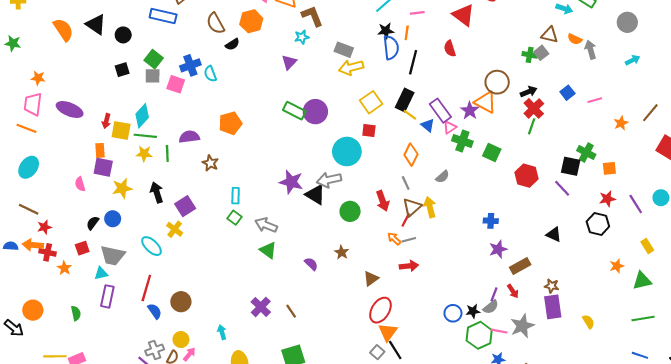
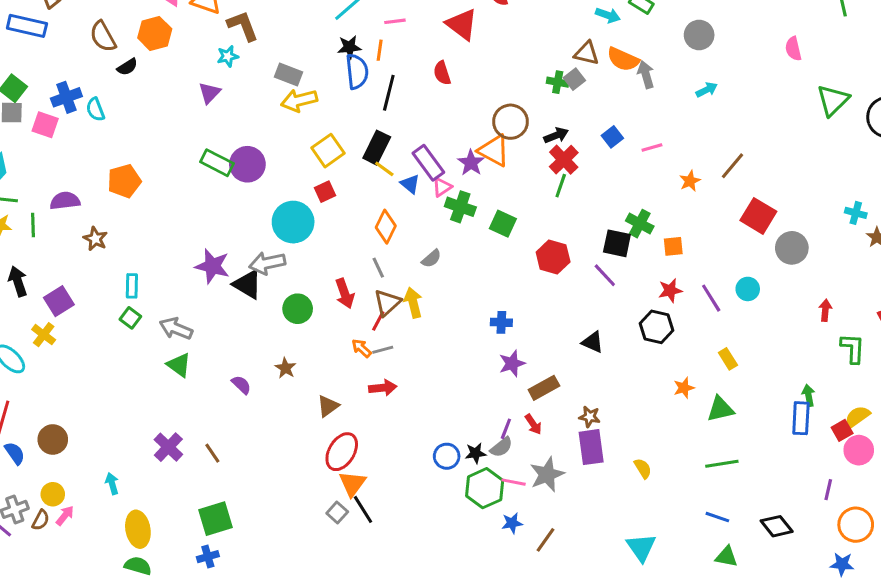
orange semicircle: (575, 39) -> (623, 59), size x1.5
red square: (369, 131) -> (325, 192), turned -32

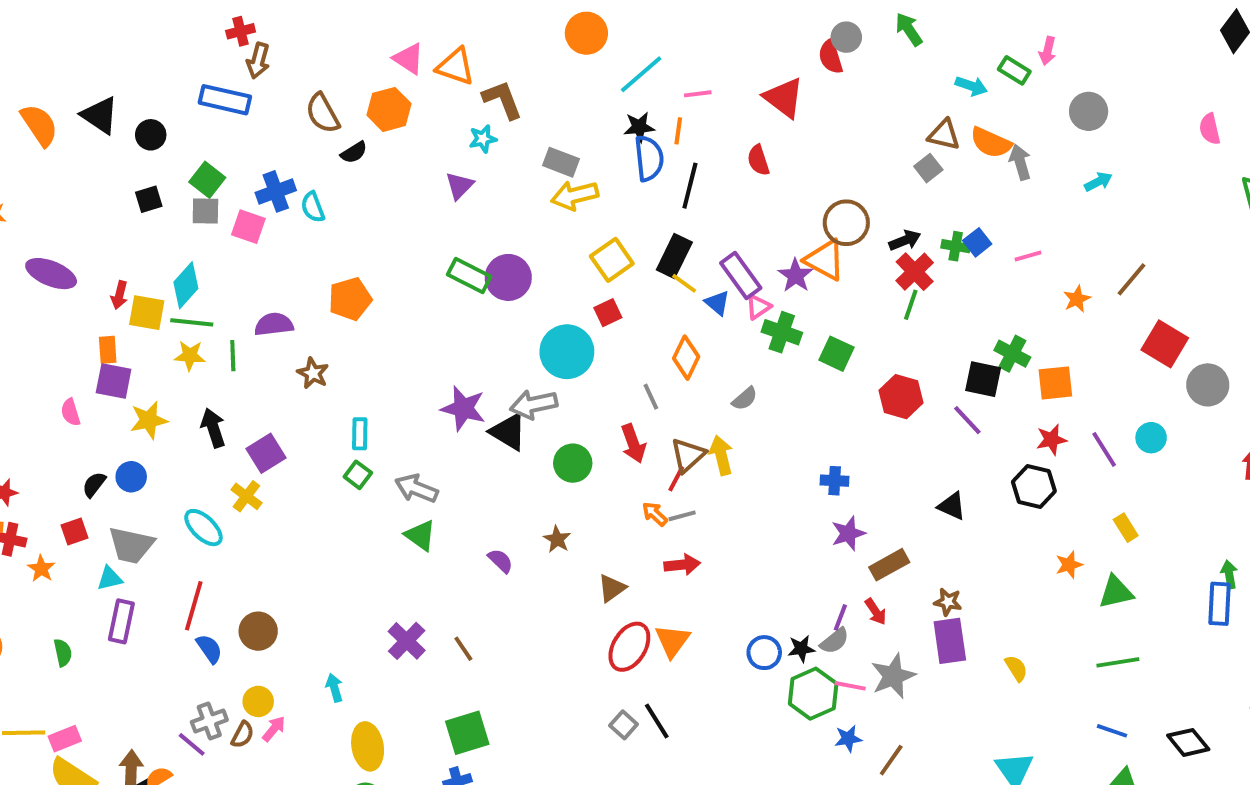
green cross: (558, 82) -> (956, 246), moved
orange square: (673, 246) -> (1055, 383), size x1.4
gray line: (378, 268) -> (651, 397), moved
orange triangle: (352, 484) -> (672, 641), moved

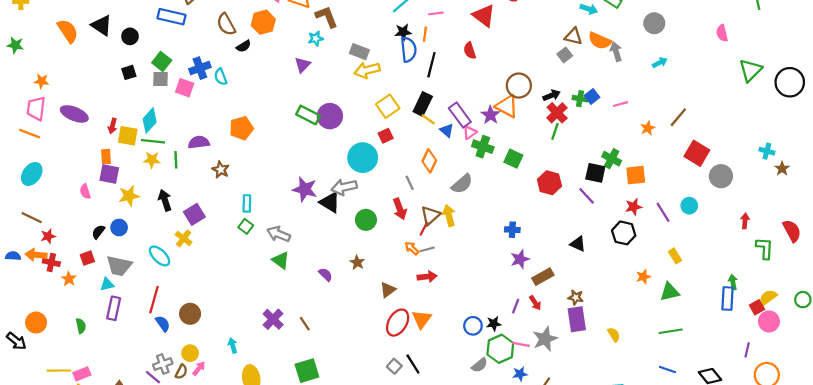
gray semicircle: (745, 399) -> (462, 184), size x1.5
gray semicircle: (835, 641) -> (480, 365), moved

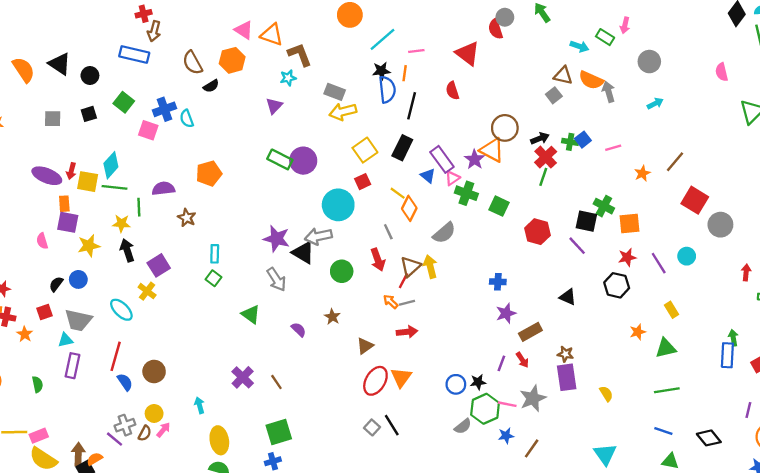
gray square: (161, 79) -> (53, 119), moved
purple ellipse: (74, 114) -> (47, 176), moved
yellow line: (428, 119) -> (398, 193), moved
yellow star: (152, 160) -> (121, 224), moved
gray arrow: (279, 234) -> (276, 279), moved, turned -145

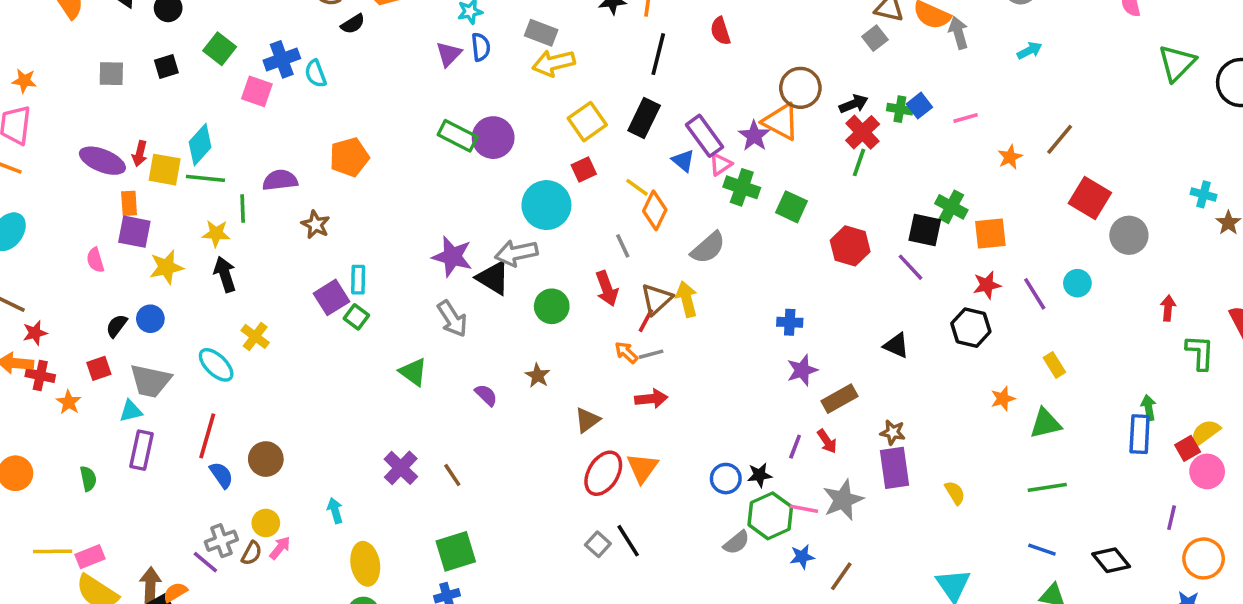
blue semicircle: (387, 89) -> (481, 47), moved, size x0.7
purple square: (159, 265) -> (332, 297), moved

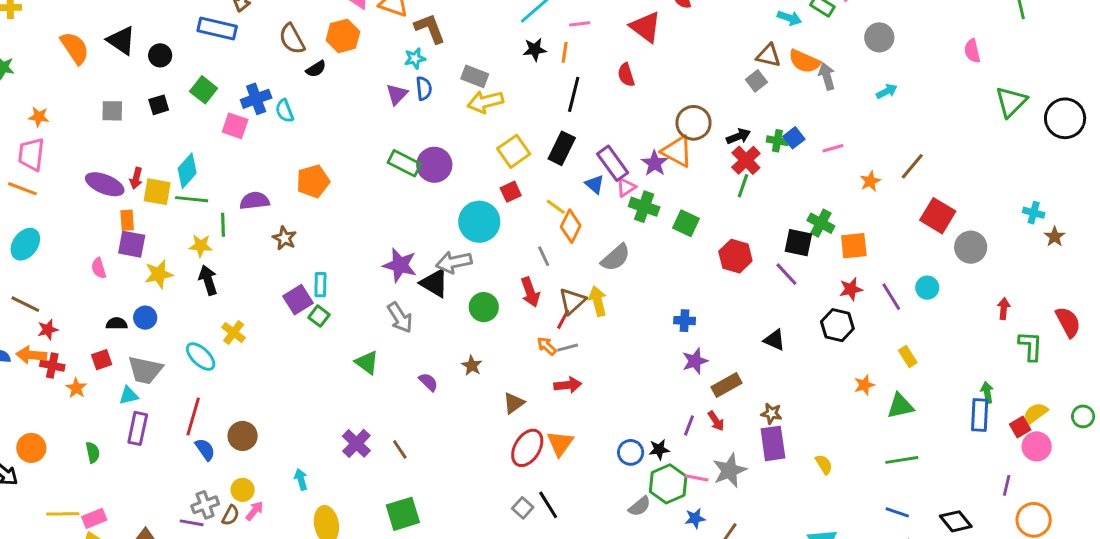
black semicircle: (117, 326) -> (117, 324), turned 54
purple line: (205, 562) -> (192, 523), turned -30

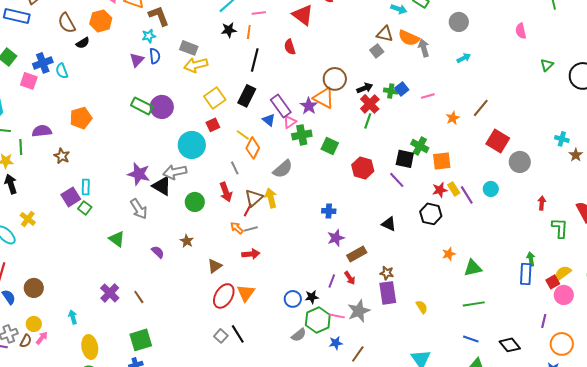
green triangle: (1011, 102) -> (547, 65), size x0.6
green cross: (644, 207) -> (302, 135), turned -30
yellow rectangle: (908, 357) -> (454, 189), moved

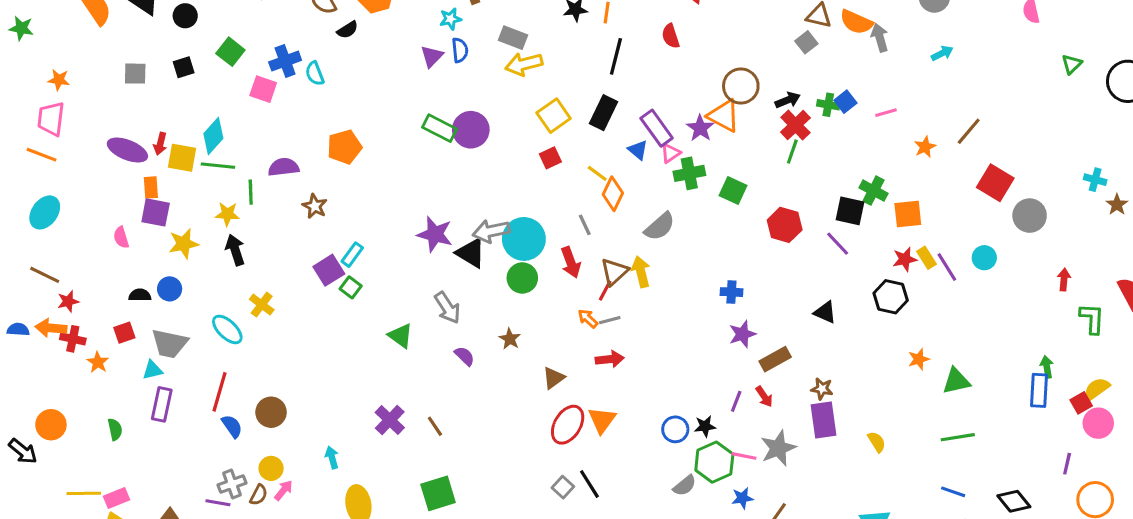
cyan circle: (192, 145) -> (524, 239), moved
cyan rectangle: (86, 187) -> (352, 255), turned 35
gray arrow: (139, 209) -> (447, 308), moved

